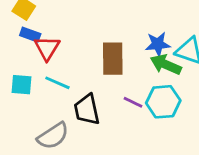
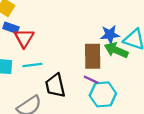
brown rectangle: (113, 59) -> (93, 56), moved
cyan line: (57, 83) -> (32, 65), turned -30
cyan hexagon: (163, 102) -> (103, 94), moved

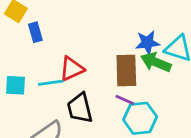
blue rectangle: (11, 28) -> (35, 32), moved, turned 56
red triangle: (24, 38) -> (72, 69), moved, turned 35

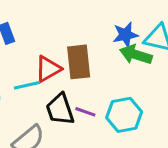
brown rectangle: (126, 70) -> (79, 62), moved
purple line: (125, 100) -> (85, 112), moved

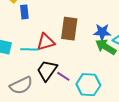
brown rectangle: (79, 62) -> (69, 29), moved
black trapezoid: (60, 109) -> (47, 71), turned 40

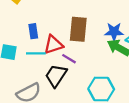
blue rectangle: (24, 12) -> (33, 31), moved
purple line: (63, 76) -> (69, 59), moved

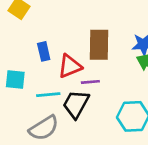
cyan line: (36, 53) -> (48, 95), moved
purple line: (69, 59) -> (90, 82), turned -32

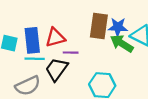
brown rectangle: (99, 45) -> (99, 26), moved
blue rectangle: (44, 51) -> (32, 40), moved, size x1.6

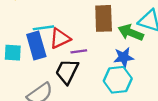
blue star: (118, 27) -> (124, 57), moved
cyan line: (35, 59) -> (43, 28), moved

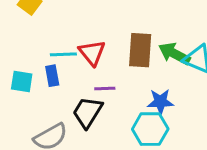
green arrow: (131, 33) -> (174, 54), moved
red triangle: (60, 38) -> (92, 53), moved, turned -50
blue rectangle: (36, 46) -> (52, 76), size x0.6

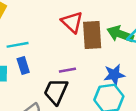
red triangle: (92, 53) -> (72, 22), moved
cyan line: (63, 54) -> (18, 45), moved

